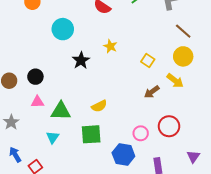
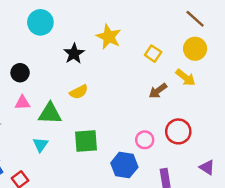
cyan circle: (63, 29) -> (40, 22), moved
yellow star: (110, 46) -> (109, 37), size x1.5
yellow semicircle: (99, 106) -> (79, 92), moved
purple triangle: (193, 157) -> (207, 167), turned -32

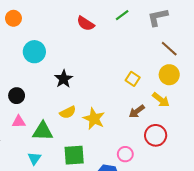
yellow star: (109, 37) -> (94, 119), moved
red circle: (178, 131) -> (156, 135), moved

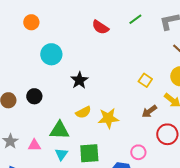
yellow star: (94, 119) -> (108, 118), turned -30
pink triangle: (19, 122) -> (34, 145), moved
cyan triangle: (34, 158) -> (61, 154), moved

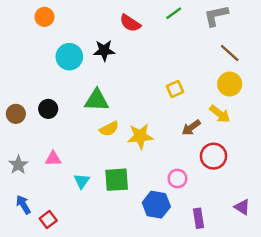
black star: (79, 80) -> (104, 50), moved, turned 30
yellow square: (145, 80) -> (175, 89), moved, turned 32
green triangle: (59, 130) -> (97, 100), moved
pink triangle: (34, 145) -> (53, 159), moved

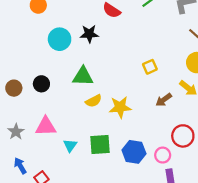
red circle: (214, 156) -> (183, 136), moved
pink triangle: (53, 159) -> (46, 126), size x1.5
pink circle: (177, 178) -> (163, 155), moved
blue hexagon: (156, 205) -> (134, 152), moved

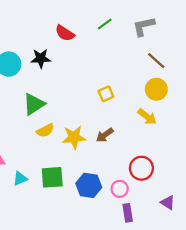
green triangle: (83, 76) -> (34, 104), turned -35
brown arrow: (164, 100) -> (105, 135), moved
cyan triangle: (70, 145) -> (20, 178), turned 32

